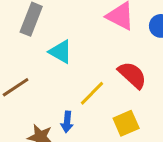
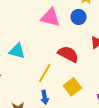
blue arrow: (67, 122) -> (45, 97), moved

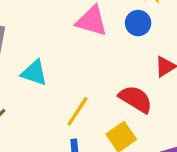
red semicircle: (68, 54) -> (136, 99), moved

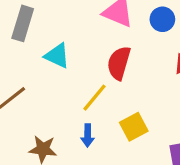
red semicircle: (136, 99) -> (119, 63), moved, turned -112

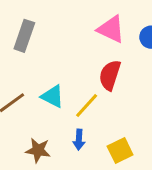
cyan triangle: (57, 56) -> (53, 96), moved
yellow square: (134, 127) -> (120, 151), moved

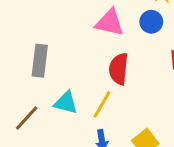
gray rectangle: (24, 36) -> (40, 61), moved

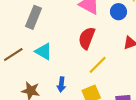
yellow line: (102, 104) -> (98, 65), moved

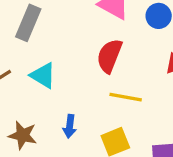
yellow line: (98, 65) -> (126, 97), turned 54

